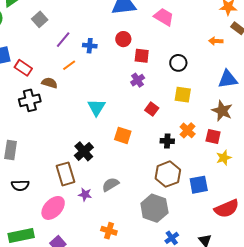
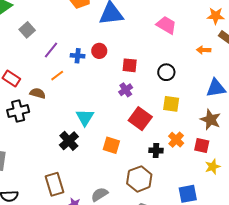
pink trapezoid: (164, 17) -> (166, 25), moved
red circle: (123, 39) -> (99, 51), moved
red square: (152, 109) -> (140, 119), size x1.6
black cross: (84, 151) -> (69, 141), moved
brown hexagon: (168, 174) -> (139, 179), moved

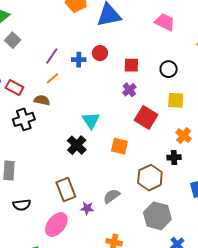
gray square: (27, 30) -> (13, 40), moved
orange line: (57, 76) -> (52, 78), moved
black cross: (156, 150) -> (174, 157), moved

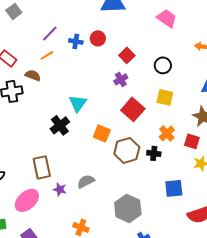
red square: (131, 65) -> (127, 55), turned 35
brown hexagon: (150, 178) -> (127, 150), moved

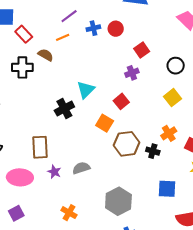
blue cross: (76, 41) -> (93, 28), turned -32
yellow square: (165, 97) -> (172, 98), turned 30
red square: (133, 109) -> (121, 101), moved, size x0.7
pink ellipse: (27, 200) -> (20, 177), turned 35

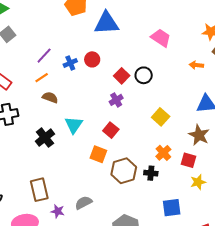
brown semicircle: (46, 55) -> (50, 97), moved
black circle: (176, 66) -> (144, 75), moved
black cross: (64, 109) -> (45, 138), moved

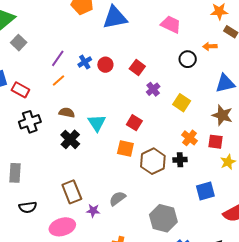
red circle: (92, 59) -> (105, 65), moved
black circle: (144, 75) -> (188, 59), moved
brown semicircle: (50, 97) -> (67, 113), moved
purple cross: (116, 100) -> (153, 89), moved

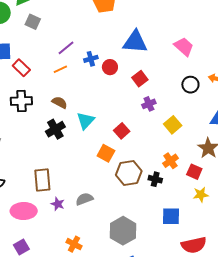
blue triangle: (115, 17) -> (135, 42), moved
gray square: (19, 43) -> (33, 22), turned -35

